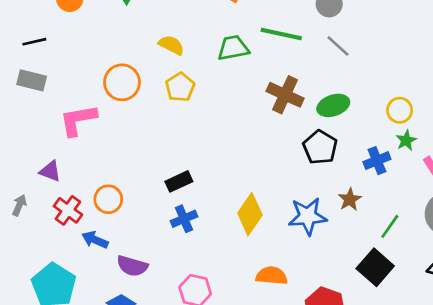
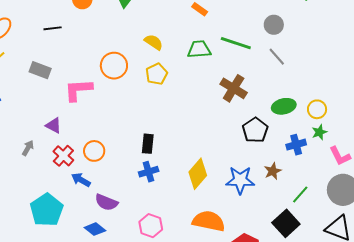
gray rectangle: (32, 80) -> (40, 70), moved
green ellipse: (333, 105) -> (284, 106), moved
black rectangle: (179, 181) -> (148, 144), turned -66
orange semicircle: (272, 276) -> (209, 221), size x1.4

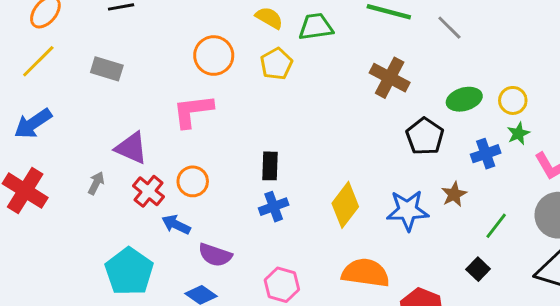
green trapezoid: (199, 49) -> (316, 27), moved
pink L-shape: (78, 90) -> (193, 111), moved
purple triangle: (53, 125) -> (131, 148), size x1.4
black square: (286, 223) -> (478, 269), size x0.6

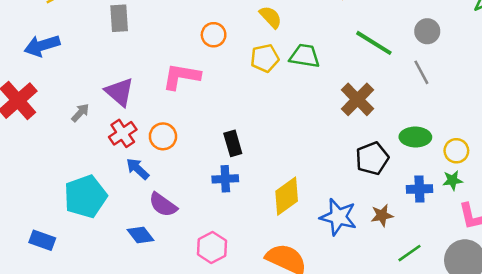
green trapezoid: (316, 27) -> (305, 56), moved
orange circle: (214, 56) -> (214, 35), size x0.7
gray rectangle: (107, 69) -> (119, 18), turned 52
black rectangle: (270, 166) -> (233, 143), turned -35

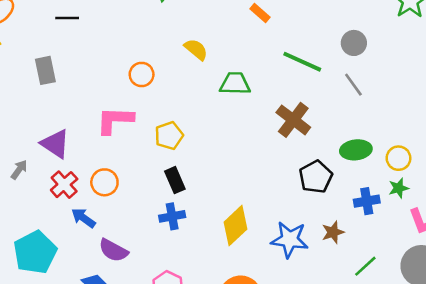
yellow pentagon: (265, 58) -> (169, 136), moved

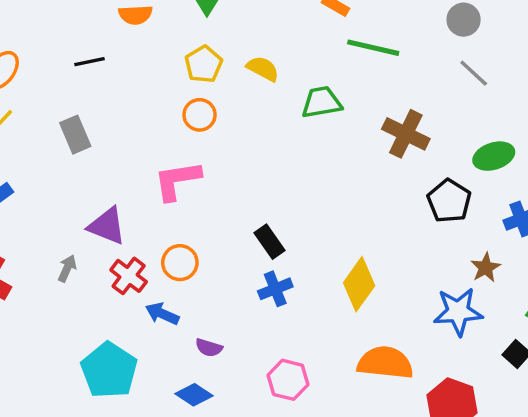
green line: (302, 62) -> (373, 48), moved
yellow pentagon: (169, 136) -> (204, 64), moved
blue star: (290, 240) -> (458, 312), moved
purple semicircle: (113, 250) -> (209, 348), size x0.7

